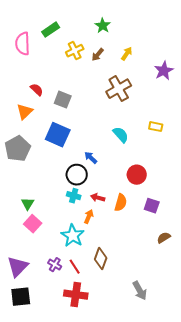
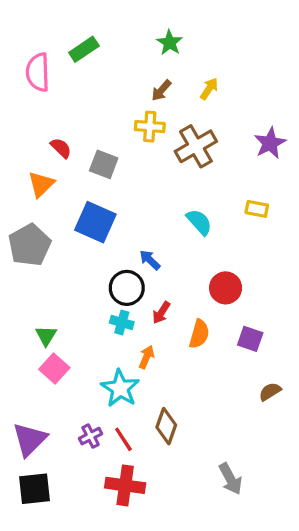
yellow cross: (75, 51) -> (150, 127), moved, turned 30
purple star: (164, 71) -> (270, 143), moved
red arrow: (98, 198) -> (161, 313), moved, turned -72
purple cross: (55, 265) -> (91, 436), turned 32

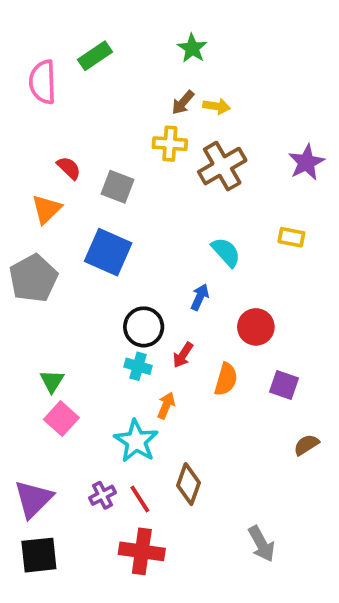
yellow arrow: (209, 89) -> (217, 106), moved, turned 65
blue arrow: (150, 260) -> (200, 297), moved, turned 70

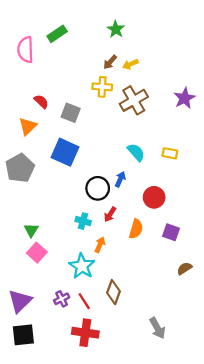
yellow arrow: (217, 106) -> (130, 64), turned 147
yellow rectangle: (291, 237) -> (170, 153), moved
black circle: (144, 327) -> (98, 188), moved

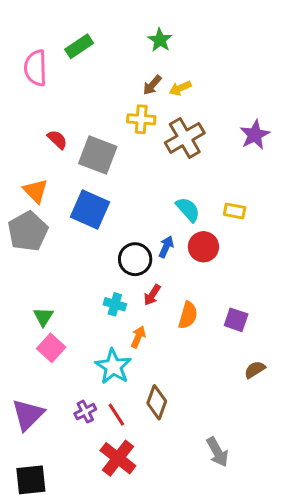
gray square: (71, 113) -> (98, 155), size x1.4
orange triangle: (28, 126) -> (36, 191), moved, turned -30
red circle: (154, 197) -> (203, 247), moved
red cross: (85, 333) -> (118, 458), turned 30
black square: (23, 335) -> (31, 480), moved

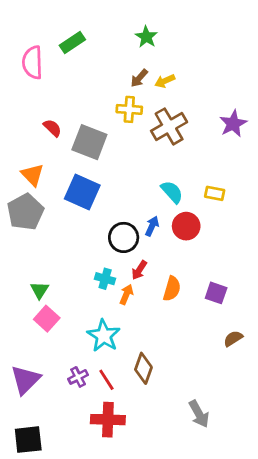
orange arrow: (138, 337) -> (126, 294), moved
red cross: (118, 458) -> (108, 420), turned -36

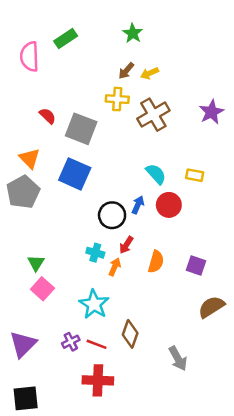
brown semicircle: (233, 338) -> (211, 307), size x1.5
red line: (106, 380) -> (97, 344), turned -36
gray arrow: (199, 414) -> (178, 358), moved

